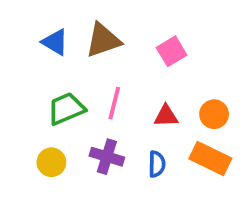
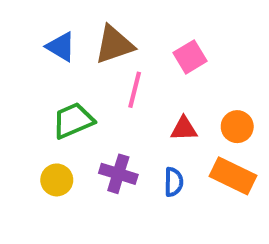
pink line: (114, 103) -> (135, 90), moved

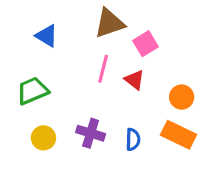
brown triangle: (114, 45) -> (109, 23), moved
green trapezoid: (73, 120) -> (32, 91), moved
red triangle: (184, 129) -> (135, 80), moved, turned 40

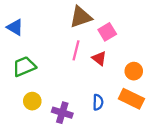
blue triangle: (47, 36) -> (15, 27), moved
purple cross: (91, 133) -> (62, 113), moved

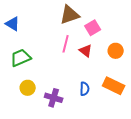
orange circle: (134, 71) -> (116, 51), moved

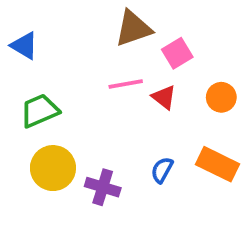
pink line: (66, 44) -> (126, 84), turned 66
yellow circle: (28, 88) -> (53, 168), size x1.5
blue semicircle: (85, 89) -> (162, 170), turned -152

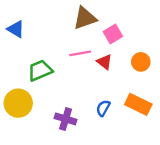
green trapezoid: (40, 111) -> (40, 70), moved
yellow circle: (53, 168) -> (18, 103), moved

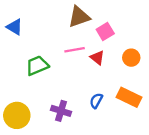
yellow circle: (18, 103) -> (17, 115), moved

